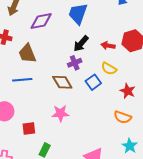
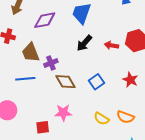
purple cross: (75, 63) -> (51, 63), moved
yellow semicircle: (109, 69) -> (101, 119), moved
red star: (128, 91) -> (130, 80), moved
red square: (29, 128) -> (43, 127), moved

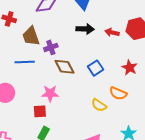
black arrow: (84, 43) -> (85, 29), turned -132
pink star: (63, 113) -> (50, 93), moved
orange semicircle: (125, 117) -> (118, 93), moved

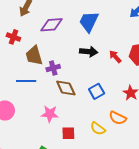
red arrow: (112, 32) -> (115, 57), turned 32
red square: (40, 111) -> (68, 133), moved

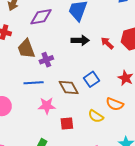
blue line: (26, 81) -> (34, 83), moved
brown diamond: (66, 88) -> (69, 88), moved

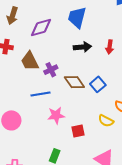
red arrow: (107, 43) -> (110, 47), turned -120
brown diamond: (69, 88) -> (74, 82), moved

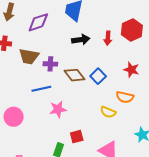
brown trapezoid: (30, 61) -> (29, 56), turned -50
purple cross: (51, 70) -> (50, 64), turned 32
red square: (78, 131) -> (77, 137), moved

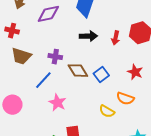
brown trapezoid: (29, 56) -> (21, 56), moved
blue line: (41, 89) -> (43, 80), turned -42
pink star: (58, 109) -> (57, 103), turned 30

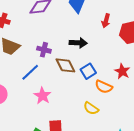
black arrow: (88, 36) -> (78, 43), moved
red arrow: (116, 38) -> (106, 21), moved
orange semicircle: (125, 98) -> (104, 87), moved

